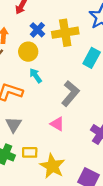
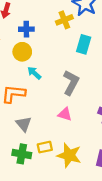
blue cross: (37, 30) -> (26, 29), turned -32
yellow cross: (65, 33) -> (64, 20), moved, size x0.7

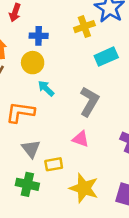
cyan rectangle: (84, 44) -> (106, 57), turned 48
yellow rectangle: (45, 147) -> (54, 164), moved

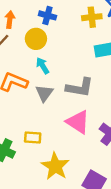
gray L-shape: (89, 102) -> (80, 87), turned 56
pink triangle: (81, 139) -> (78, 122), moved, size x1.5
gray triangle: (31, 149) -> (44, 93), moved

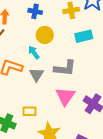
yellow circle: (36, 39) -> (45, 35), moved
pink triangle: (78, 122) -> (65, 96), turned 35

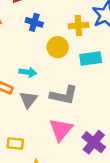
yellow circle: (45, 35) -> (58, 47), moved
cyan arrow: (34, 52) -> (28, 72), turned 128

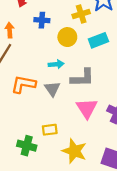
cyan arrow: (28, 72) -> (56, 64), moved

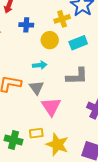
gray L-shape: (82, 78) -> (77, 76), moved
pink triangle: (87, 108) -> (51, 107), moved
yellow rectangle: (50, 130) -> (36, 133), moved

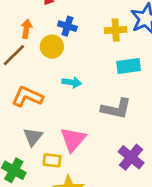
yellow circle: (50, 40) -> (52, 47), moved
gray triangle: (36, 88) -> (33, 137), moved
yellow rectangle: (36, 133) -> (52, 160), moved

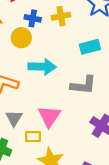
yellow cross: (116, 30) -> (61, 16), moved
cyan arrow: (72, 82) -> (42, 67), size x1.6

